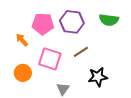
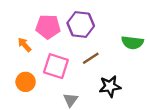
green semicircle: (109, 20) -> (132, 43), moved

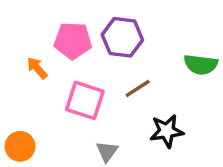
orange circle: (26, 82) -> (20, 146), moved

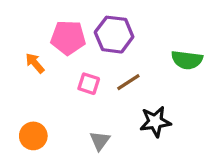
pink square: (85, 100) -> (89, 84), moved, size x0.6
orange circle: (20, 146) -> (33, 136), moved

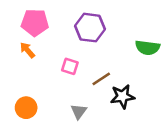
pink pentagon: (68, 38) -> (35, 23), moved
brown line: (128, 82) -> (101, 79), moved

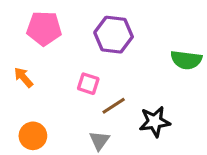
orange arrow: (27, 50) -> (23, 77), moved
brown line: (101, 79) -> (114, 106), moved

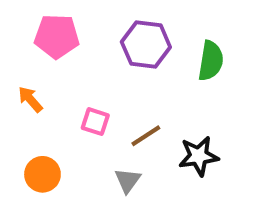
green semicircle: (186, 60) -> (211, 61), moved, turned -88
pink square: (88, 84) -> (95, 122), moved

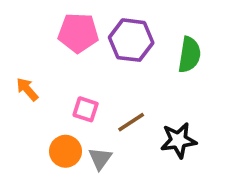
pink pentagon: (57, 36) -> (78, 33), moved
orange circle: (42, 174) -> (65, 151), moved
gray triangle: (128, 180) -> (100, 159), moved

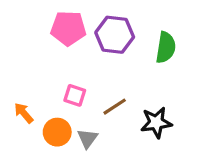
orange arrow: (27, 89) -> (24, 113), moved

